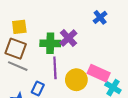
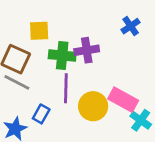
yellow square: (19, 27) -> (39, 31), moved
purple cross: (68, 38) -> (87, 50), turned 30

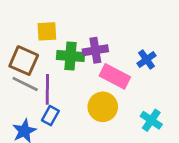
blue cross: (131, 26) -> (147, 59), moved
purple line: (66, 88) -> (47, 89), moved
pink rectangle: (123, 100) -> (115, 76), moved

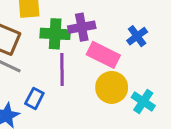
purple line: (47, 89) -> (62, 69), moved
yellow circle: (103, 107) -> (112, 87), moved

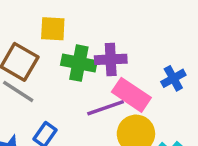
purple line: (62, 69) -> (106, 108), moved, turned 64

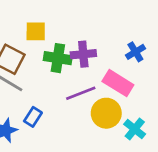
blue cross: (173, 78) -> (135, 52), moved
pink rectangle: (131, 95) -> (118, 83), moved

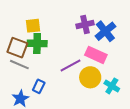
blue cross: (135, 52) -> (105, 31), size x1.5
purple cross: (83, 54) -> (85, 25), moved
green cross: (58, 58) -> (37, 43), moved

